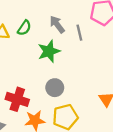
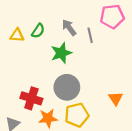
gray circle: (55, 88) -> (67, 87), size x1.5

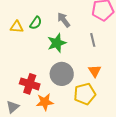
gray line: (90, 35) -> (93, 40), moved
orange triangle: (116, 98) -> (95, 71), moved
yellow pentagon: (77, 115) -> (85, 94), moved

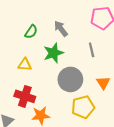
yellow triangle: (17, 27) -> (25, 65), moved
orange triangle: (95, 71) -> (103, 83), moved
gray circle: (62, 74) -> (70, 79), moved

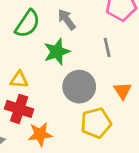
green semicircle: (31, 32) -> (27, 24), size x1.5
yellow triangle: (25, 65) -> (19, 80), moved

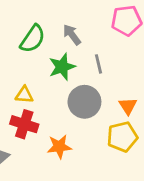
gray line: (107, 47) -> (98, 64), moved
yellow pentagon: (96, 123) -> (122, 137), moved
orange star: (40, 134) -> (59, 147), moved

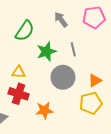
gray arrow: (72, 35) -> (61, 19), moved
orange triangle: (128, 106) -> (95, 80), turned 32

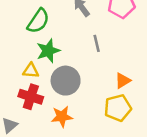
green star: (46, 52) -> (48, 51), moved
gray circle: (63, 77) -> (66, 81), moved

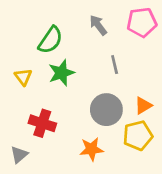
yellow triangle: (31, 71) -> (23, 77), moved, turned 49
gray circle: (66, 81) -> (106, 110), moved
orange star: (62, 117) -> (91, 149), moved

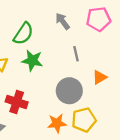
green star: (61, 73) -> (32, 60), turned 30
orange triangle: (143, 106) -> (100, 77), moved
yellow pentagon: (138, 136) -> (84, 120), moved

